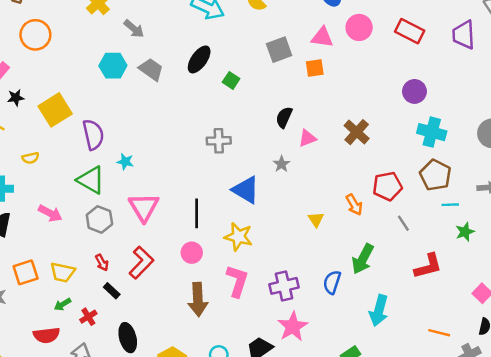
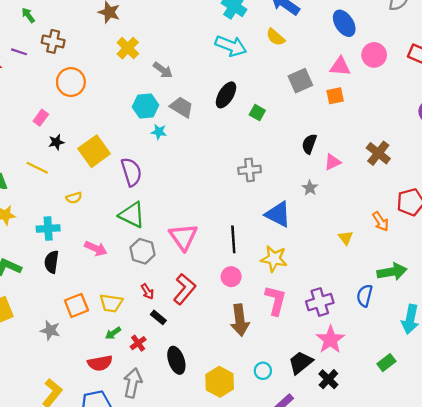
cyan star: (125, 162) -> (159, 132), moved
green arrow: (363, 259) -> (392, 272), turned -124

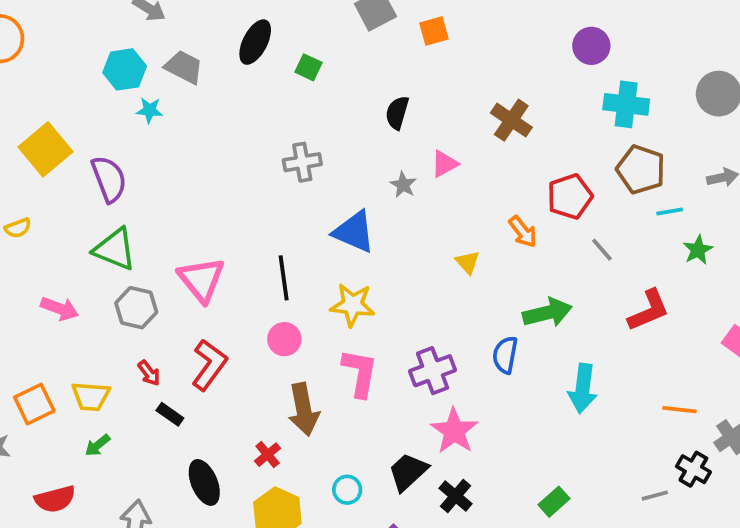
pink triangle: (333, 162) -> (444, 164), moved
red cross: (138, 343) -> (268, 455), moved
red semicircle: (100, 363) -> (55, 499), moved
green rectangle: (386, 363) -> (554, 502), moved

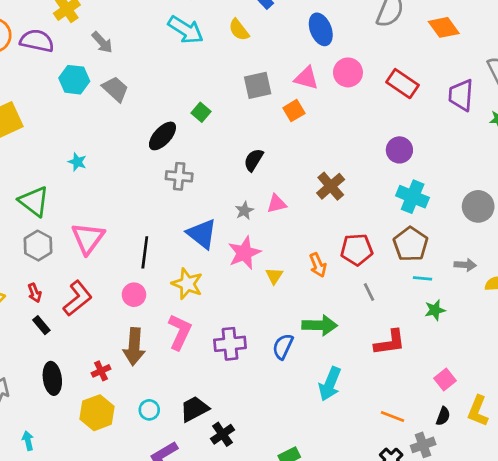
orange square: (434, 31) -> (294, 111), turned -30
black ellipse: (255, 42) -> (162, 136), moved
cyan star: (149, 110) -> (77, 162), moved
purple semicircle: (109, 179) -> (37, 41), moved, turned -72
pink star: (454, 431) -> (244, 253), moved

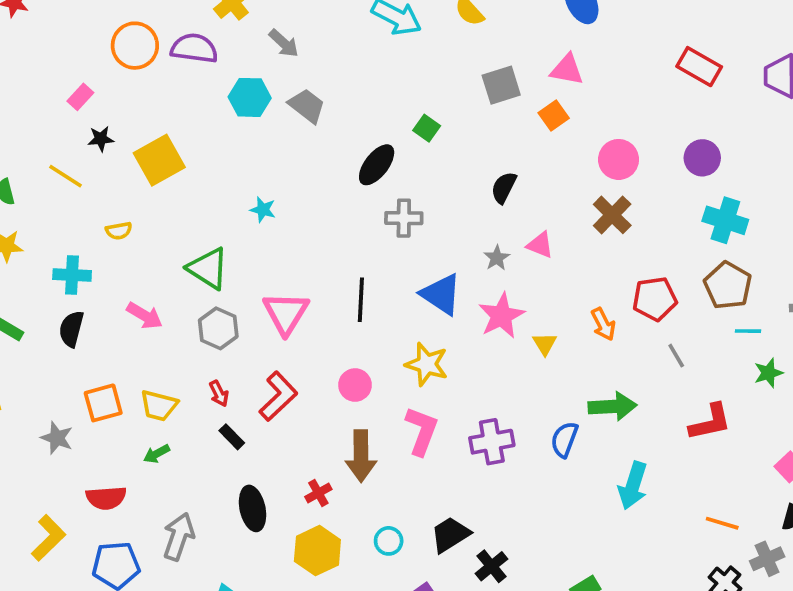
pink circle: (348, 72) -> (619, 159), moved
pink triangle: (277, 204) -> (540, 245), turned 40
black line: (145, 252) -> (361, 300), moved

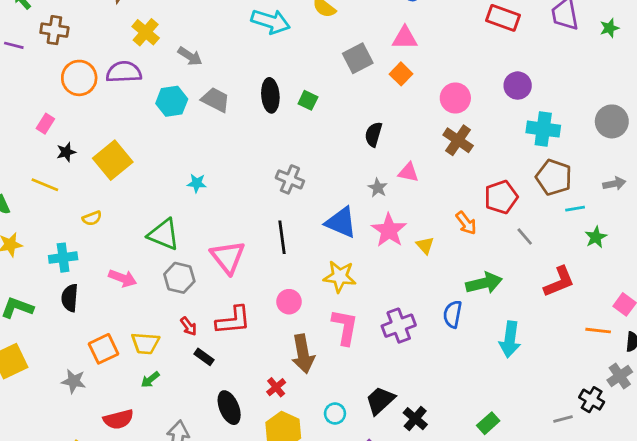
black ellipse: (377, 165) -> (270, 95), moved, turned -32
gray cross: (404, 218) -> (290, 179), moved, turned 32
red L-shape: (278, 396) -> (233, 320), turned 48
orange line: (722, 523) -> (598, 331), moved

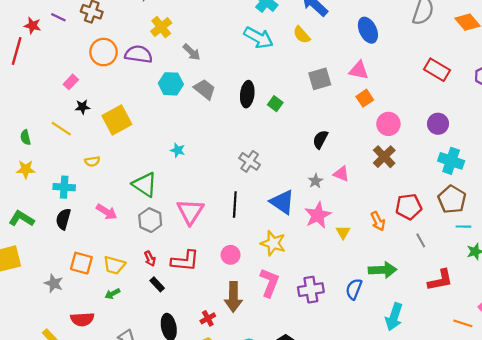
orange square: (401, 74) -> (365, 98), moved
orange square: (103, 349) -> (81, 263), turned 30

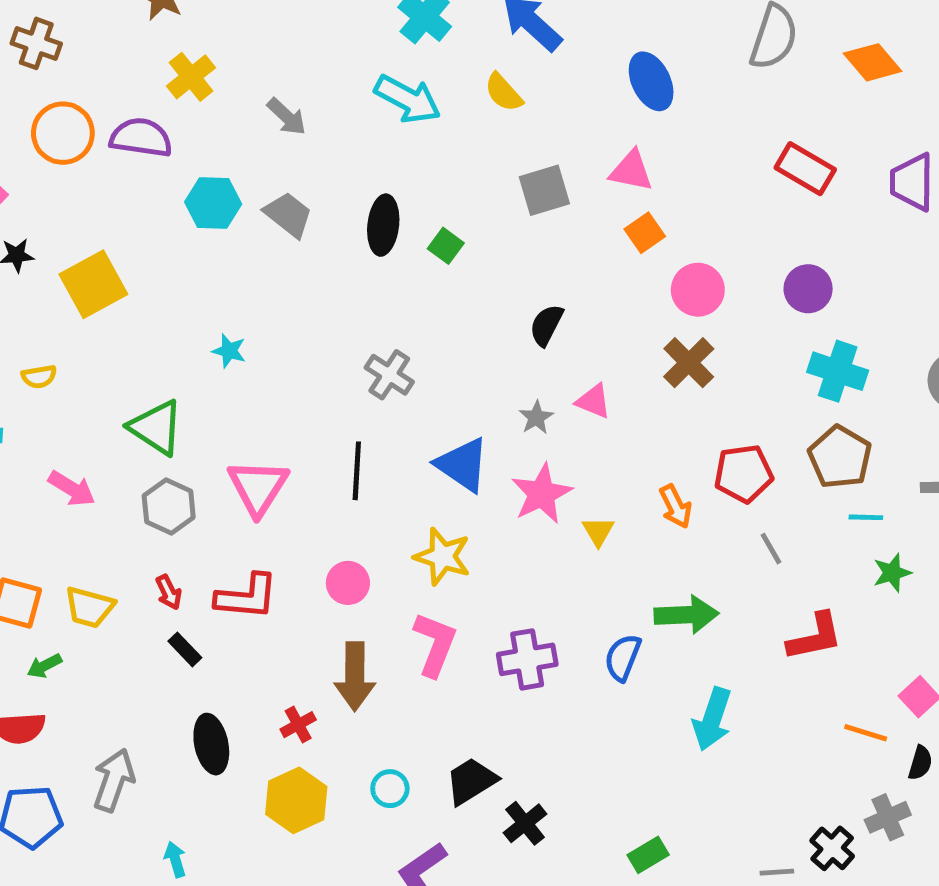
gray arrow: (192, 52) -> (287, 117), moved
green arrow: (113, 294) -> (44, 666), moved

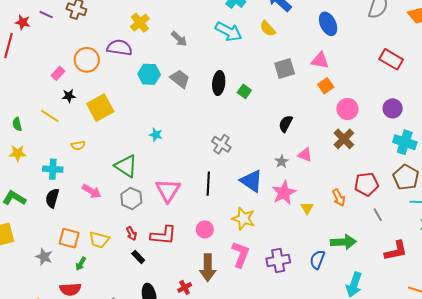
orange circle: (63, 133) -> (87, 60), moved
green arrow: (44, 666) -> (81, 264), turned -32

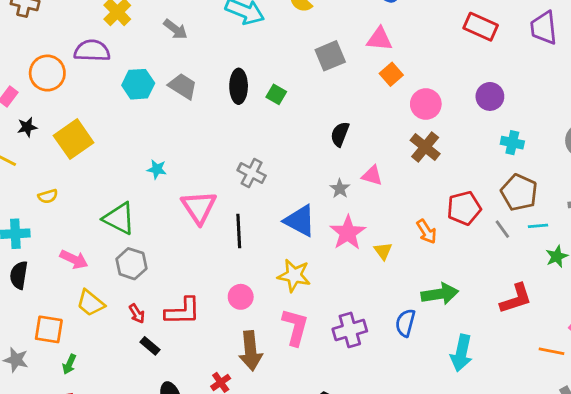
cyan cross: (405, 142) -> (512, 143), size x0.7
pink triangle: (168, 190) -> (199, 207), moved
gray line: (378, 215) -> (502, 229), moved
yellow trapezoid: (99, 240) -> (90, 303), moved, turned 30

